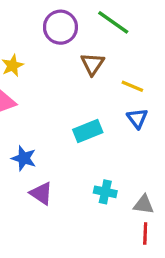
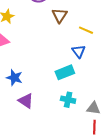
blue triangle: (137, 118) -> (79, 51), moved
cyan rectangle: (88, 131) -> (65, 72), moved

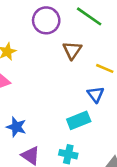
cyan cross: (68, 100) -> (68, 154), moved

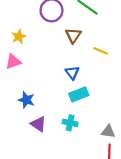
blue triangle: (96, 94) -> (72, 73), moved

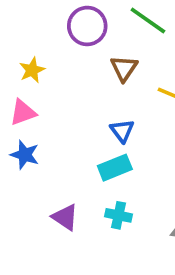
cyan rectangle: (79, 94) -> (115, 168), moved
blue star: (26, 100) -> (25, 155), moved

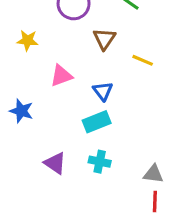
yellow star: (32, 70) -> (27, 40), turned 30
pink triangle: (23, 112) -> (61, 76), moved

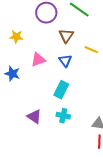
blue triangle: (103, 91) -> (65, 61), moved
blue star: (21, 111) -> (12, 74), moved
cyan rectangle: (97, 122) -> (61, 90), turned -42

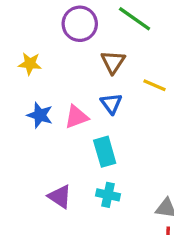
pink triangle: (38, 60) -> (76, 117), moved
blue star: (12, 74) -> (40, 115), moved
cyan rectangle: (61, 90) -> (105, 152), turned -42

